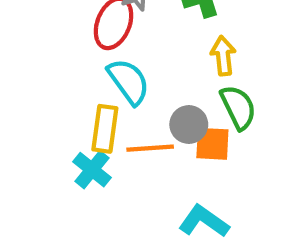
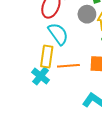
gray circle: (189, 124) -> (87, 14), moved

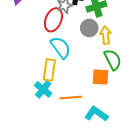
orange line: (68, 66) -> (71, 98), moved

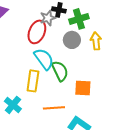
yellow arrow: (106, 35) -> (96, 41), moved
green semicircle: (113, 60) -> (60, 71), moved
cyan cross: (43, 89) -> (13, 105), moved

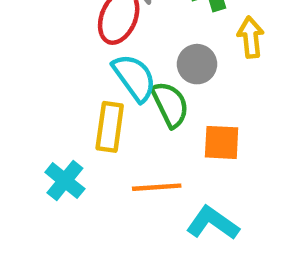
gray circle: (72, 40) -> (197, 64), moved

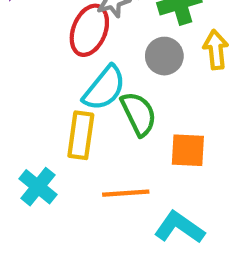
gray circle: (197, 64) -> (164, 56), moved
cyan semicircle: (134, 78) -> (104, 88), turned 75

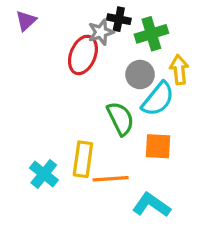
cyan semicircle: (104, 88) -> (158, 99), moved
yellow rectangle: (81, 135) -> (83, 159), moved

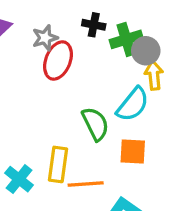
gray star: (101, 32) -> (45, 38), moved
gray circle: (140, 75) -> (146, 51), moved

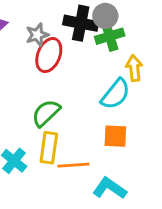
black cross: (94, 25) -> (81, 23), size x1.6
gray circle: (146, 51) -> (105, 16), moved
green semicircle: (95, 124) -> (46, 113), moved, turned -108

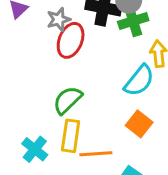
orange square: (115, 136) -> (139, 124), turned 35

